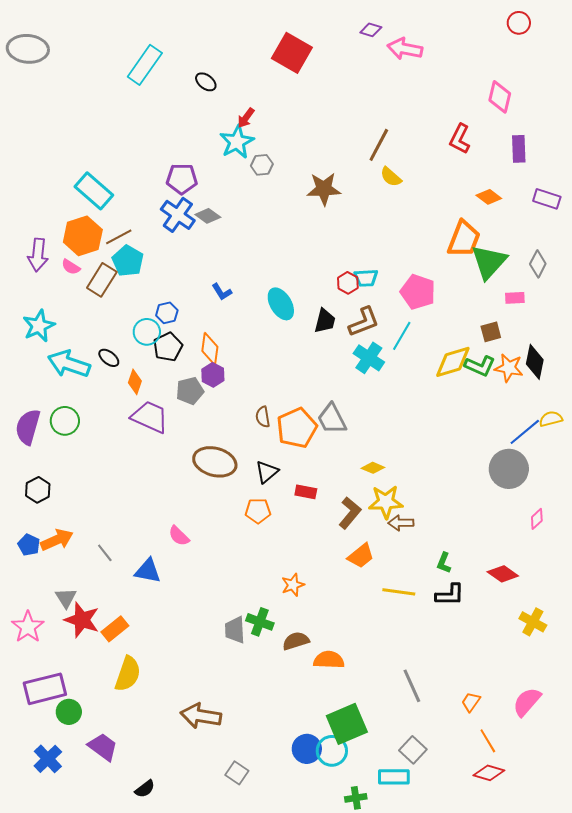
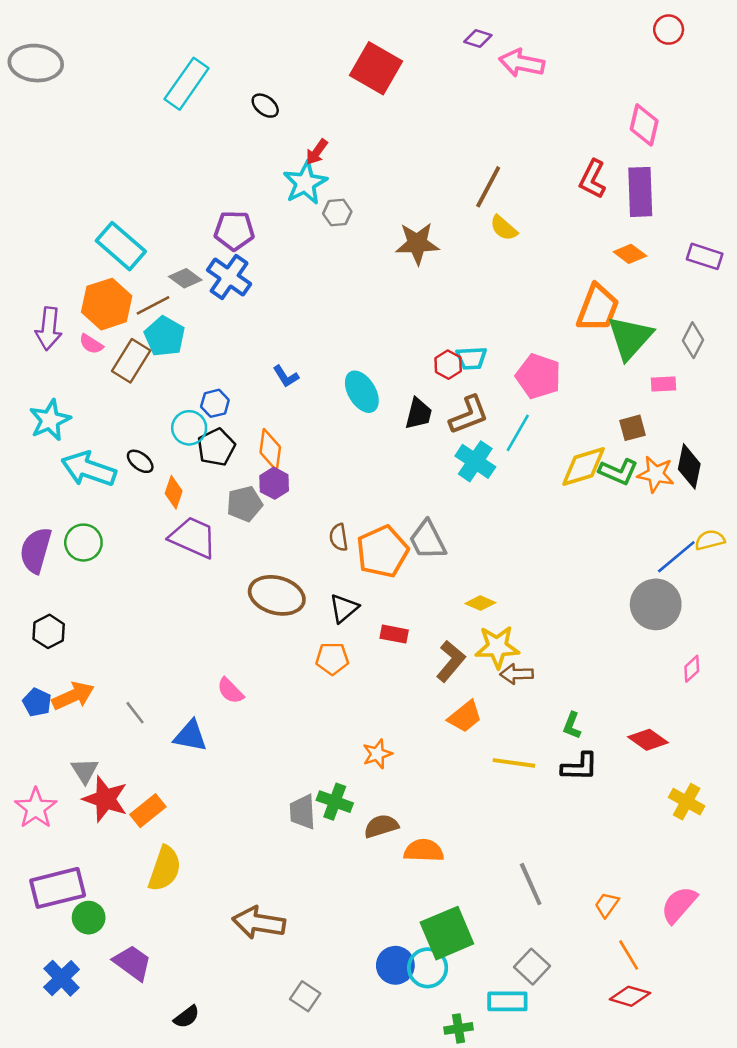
purple rectangle: (519, 149) -> (640, 192), moved, size x1.4
gray diamond: (208, 216) -> (185, 278), moved

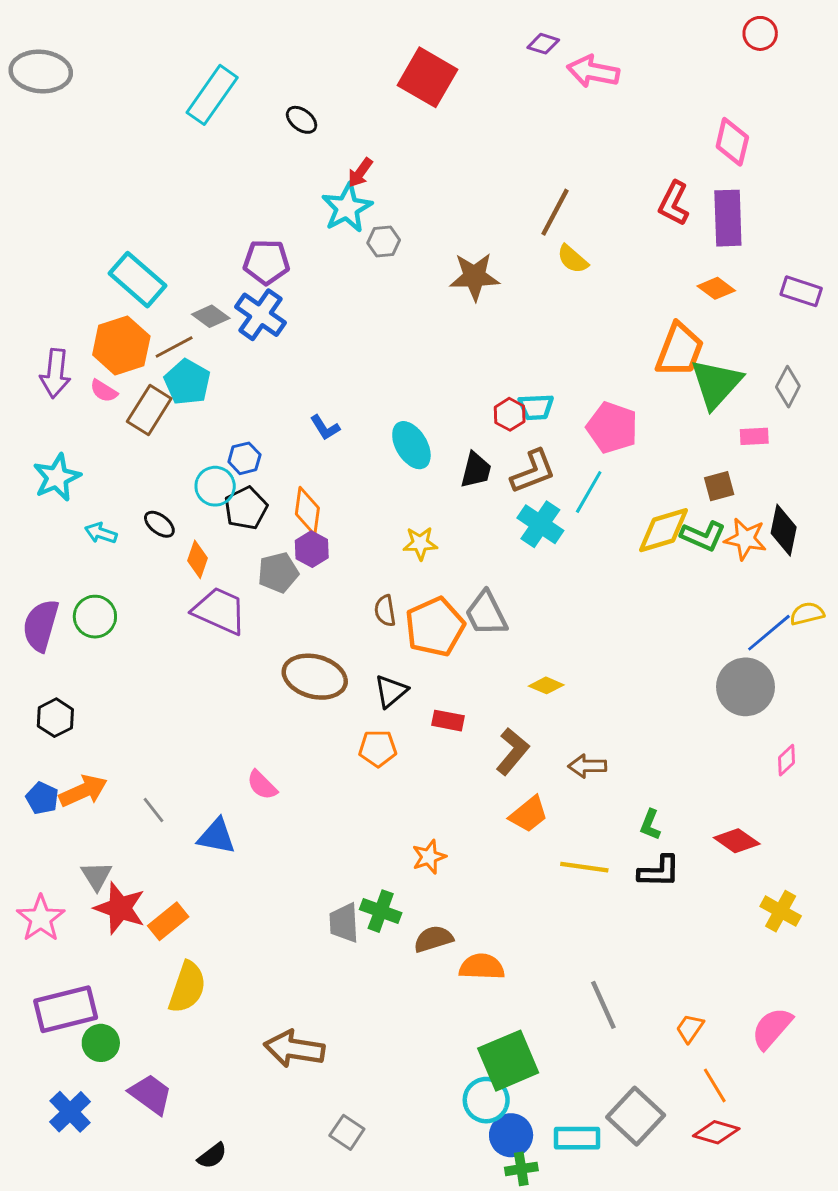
cyan arrow: (89, 469) -> (101, 533), size x0.5
yellow star: (497, 647) -> (420, 543), moved, size x0.7
blue circle: (395, 965) -> (511, 1135), moved
gray square: (532, 967) -> (636, 1116), moved, size x1.4

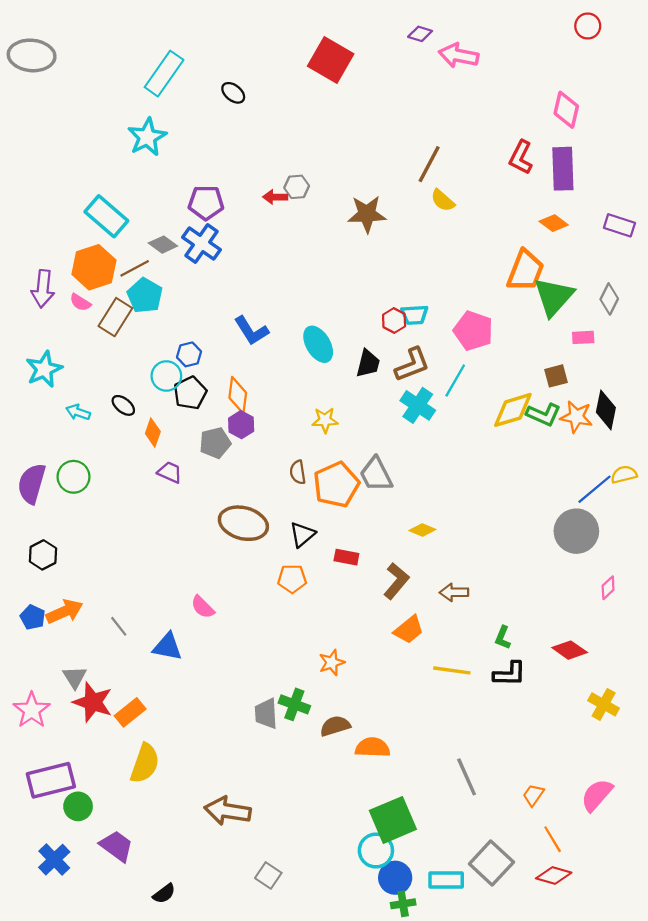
red arrow: (360, 173) -> (275, 197), moved, turned 55
cyan star: (347, 208) -> (147, 137), moved
blue L-shape: (325, 428) -> (251, 331), size x1.5
purple trapezoid: (219, 611) -> (170, 472), size x0.6

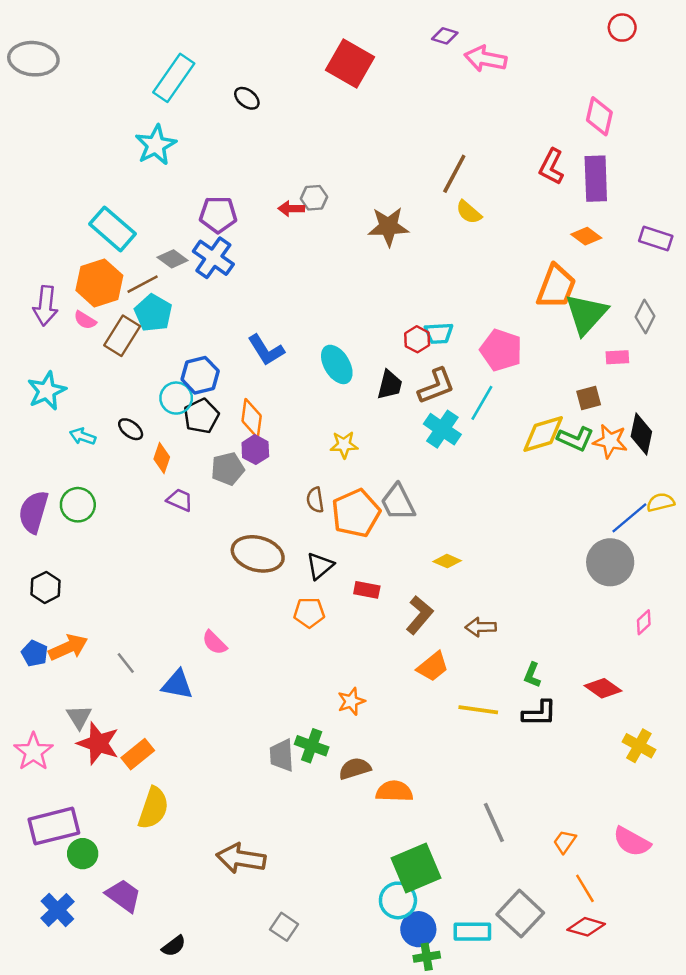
blue hexagon: (189, 354) -> (200, 375), size x1.4
pink semicircle: (597, 795) -> (632, 842), turned -102

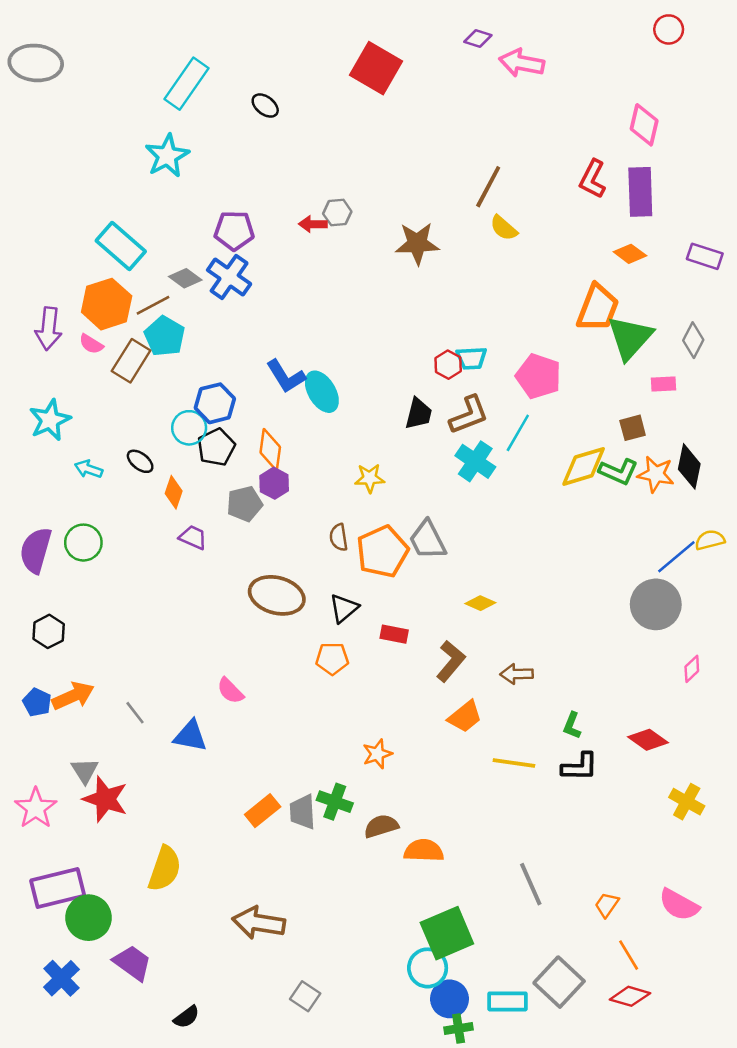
cyan ellipse: (337, 364) -> (322, 392), moved
orange rectangle: (138, 754) -> (263, 811), moved
green circle: (83, 854) -> (89, 918), size x1.4

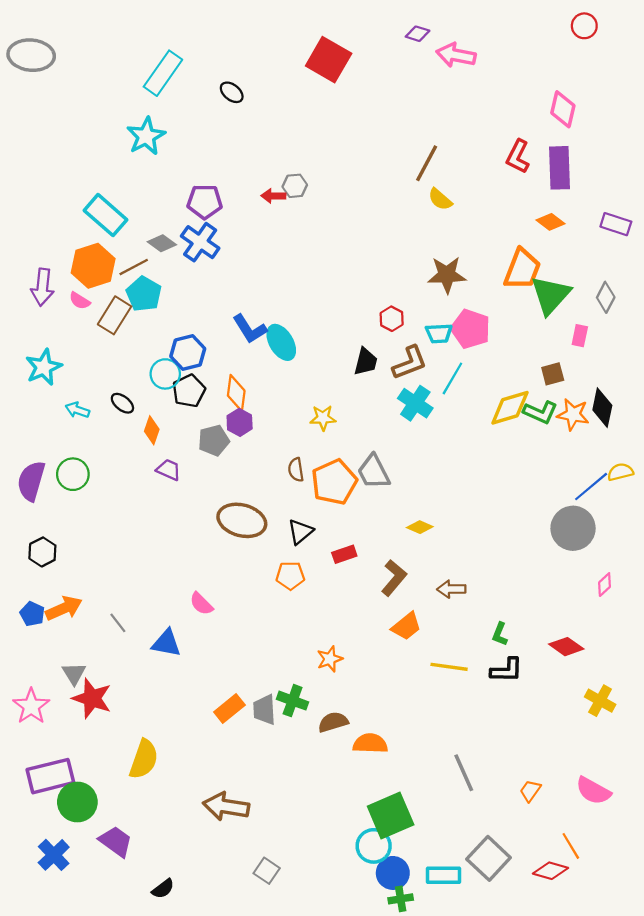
brown star: (417, 243) -> (447, 275), moved
cyan trapezoid: (471, 358) -> (439, 333), moved
pink rectangle: (663, 384) -> (580, 336), turned -75
red rectangle: (394, 634) -> (344, 554), turned -30
orange line: (629, 955) -> (571, 846), moved

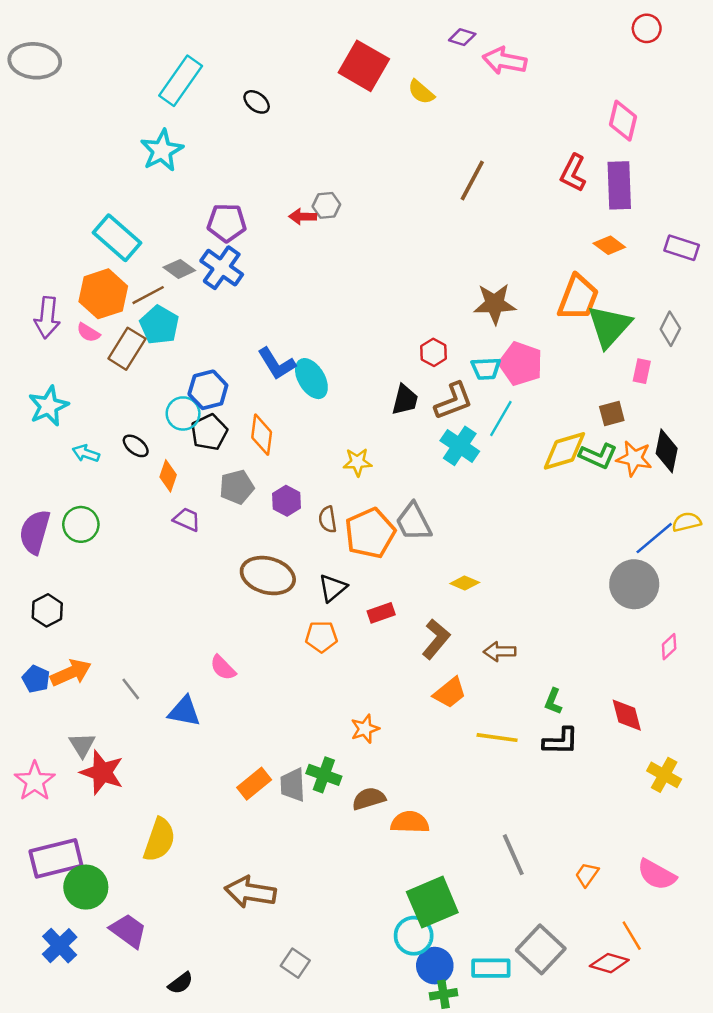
yellow semicircle: (440, 199) -> (421, 92), moved
purple hexagon: (240, 422) -> (286, 501), moved
red diamond: (566, 647) -> (627, 715), turned 40

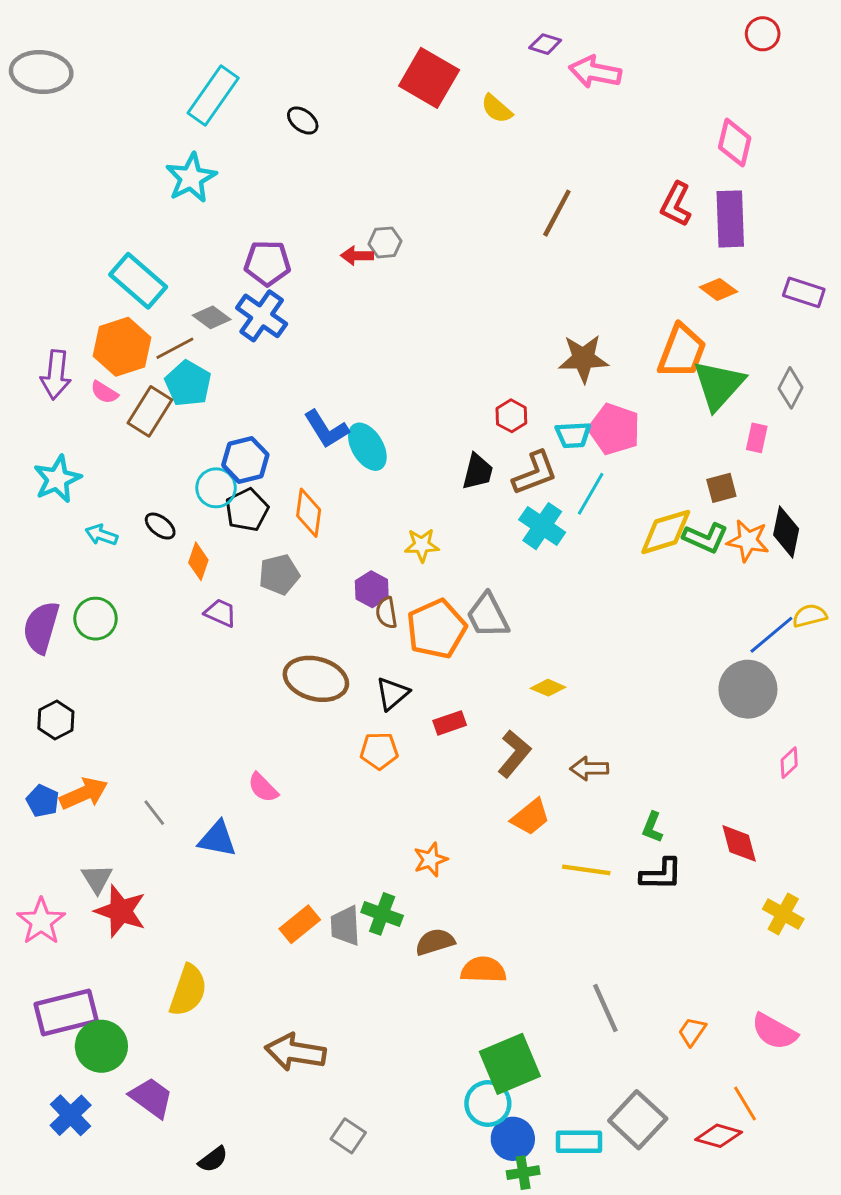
purple hexagon: (286, 501) -> (372, 589), moved

